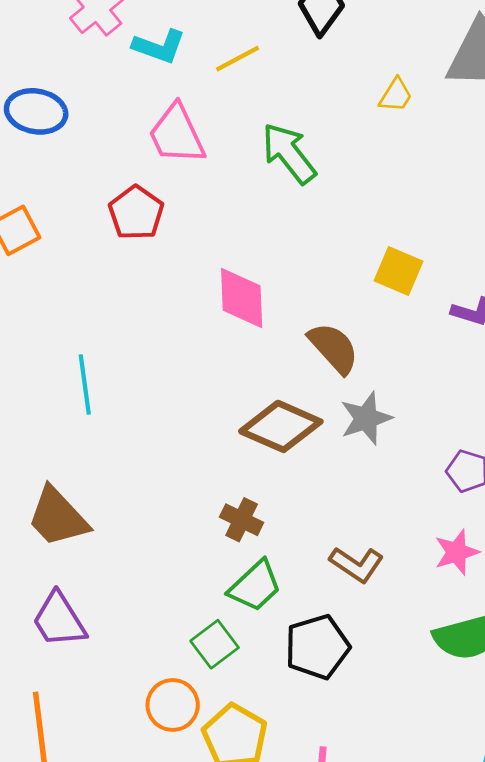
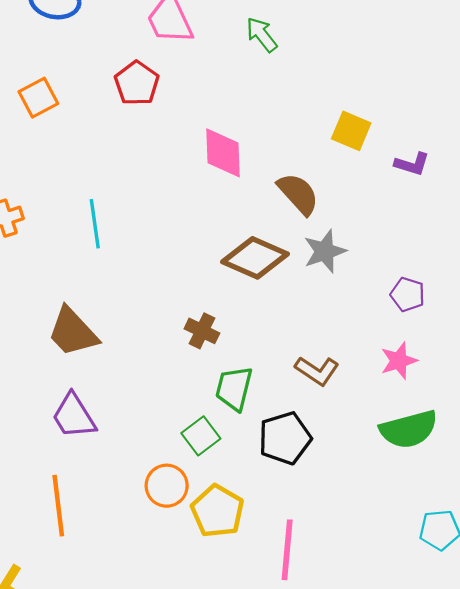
green arrow: (289, 153) -> (262, 35), size x0.7
brown cross: (242, 520) -> (202, 331), moved
green trapezoid: (255, 586) -> (234, 388), turned 147

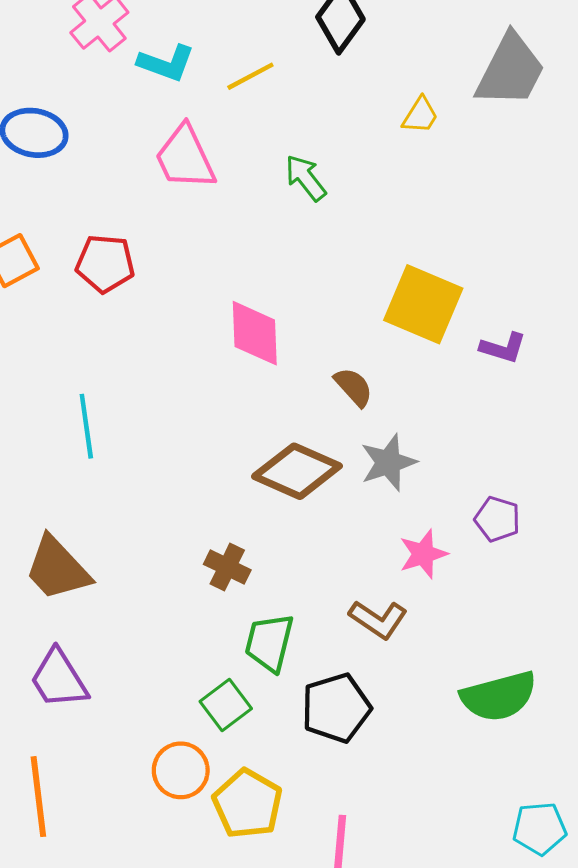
red pentagon: (137, 83) -> (105, 264), moved, turned -30
yellow square: (351, 131) -> (423, 304), size x1.5
brown semicircle: (298, 194) -> (354, 387), size x0.7
pink star: (399, 361) -> (423, 554), moved

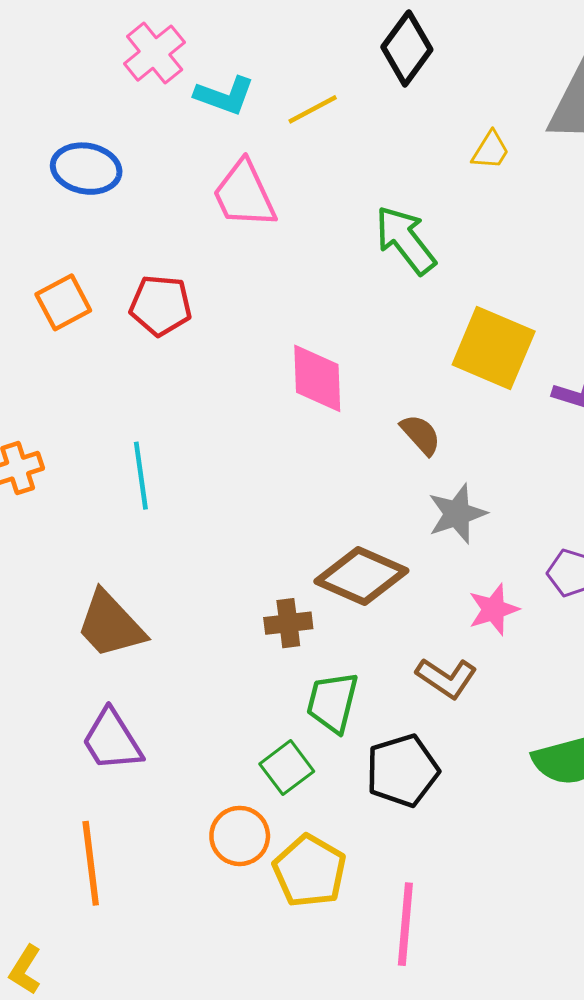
green arrow: (306, 178) -> (405, 240), moved, size x1.4
brown diamond: (297, 471) -> (361, 576), moved
brown cross: (227, 567) -> (288, 623), turned -33

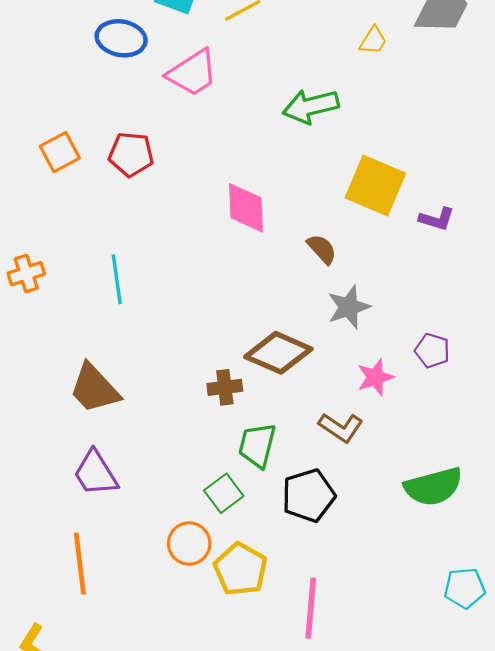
blue ellipse: (86, 169) -> (121, 38), moved
pink trapezoid: (244, 194) -> (192, 73), turned -98
green arrow: (405, 240) -> (311, 106), turned -66

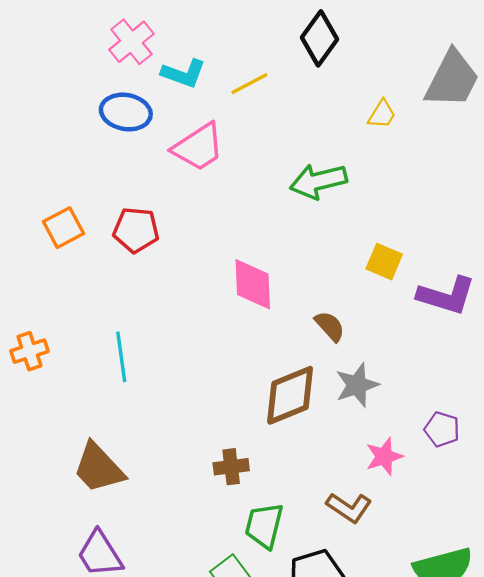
yellow square: (375, 185) -> (384, 262), size x0.6
purple L-shape: (437, 219) -> (446, 296), size x1.6
brown diamond: (278, 353) -> (290, 395), moved, turned -46

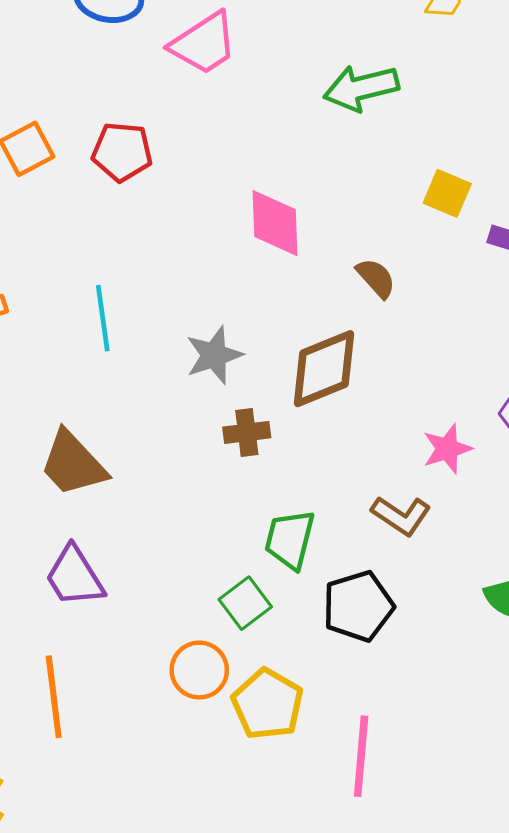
gray star: (357, 385) -> (214, 355), moved
brown cross: (231, 467) -> (247, 432), moved

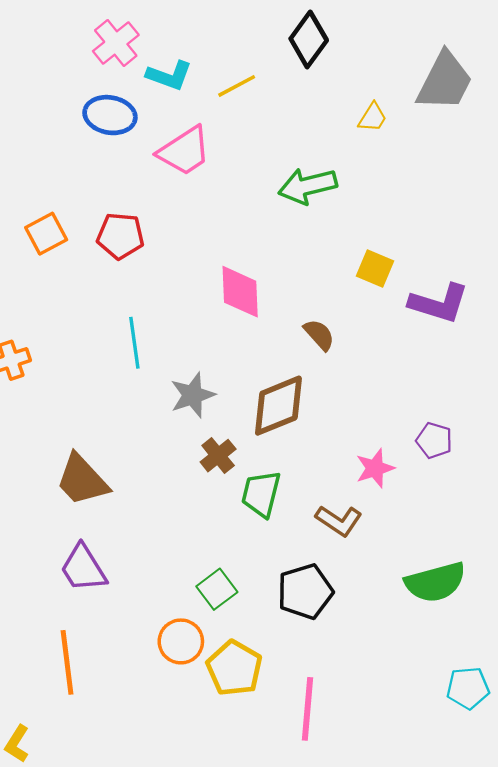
cyan line: (103, 318) -> (134, 343), moved
brown cross: (247, 432) -> (218, 456), turned -32
green trapezoid: (290, 539) -> (261, 494), moved

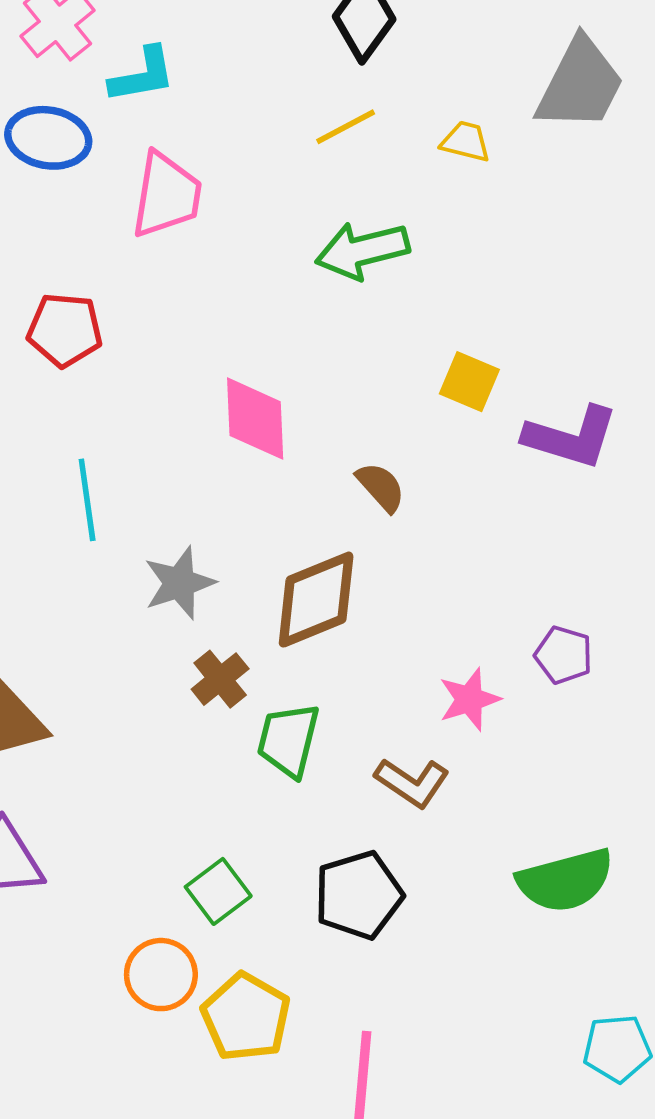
cyan L-shape: (169, 76) -> (142, 75), turned -30
yellow line: (237, 86) -> (346, 127), moved
yellow trapezoid: (373, 117) -> (466, 142), turned -108
pink trapezoid: (184, 151) -> (166, 195), turned -48

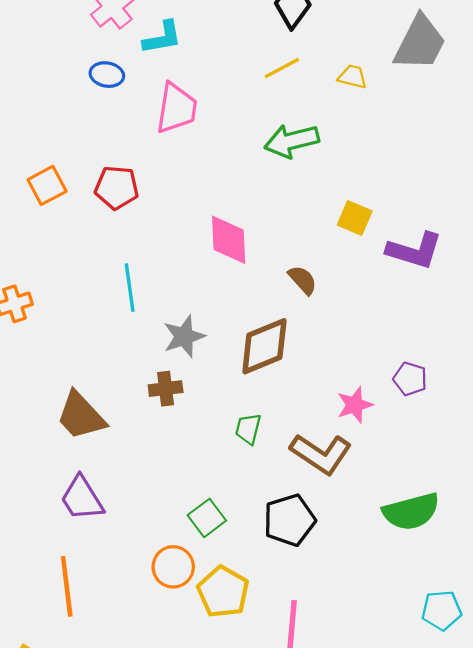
blue ellipse: (48, 138) -> (107, 75), size x0.7
brown cross: (220, 679) -> (166, 389), moved, turned 32
green trapezoid: (288, 740) -> (248, 429), size x0.7
brown L-shape: (412, 782) -> (321, 454), size x1.4

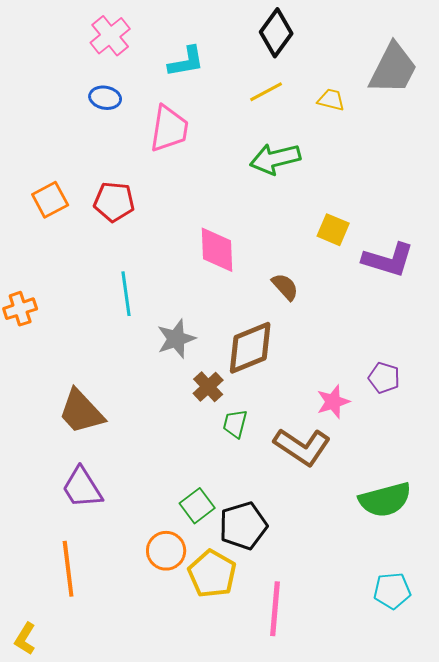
cyan L-shape: (162, 38) -> (186, 62), moved
brown cross: (166, 389) -> (208, 387), moved, turned -36
black pentagon: (289, 520) -> (243, 526), moved
cyan pentagon: (442, 610) -> (392, 591), moved

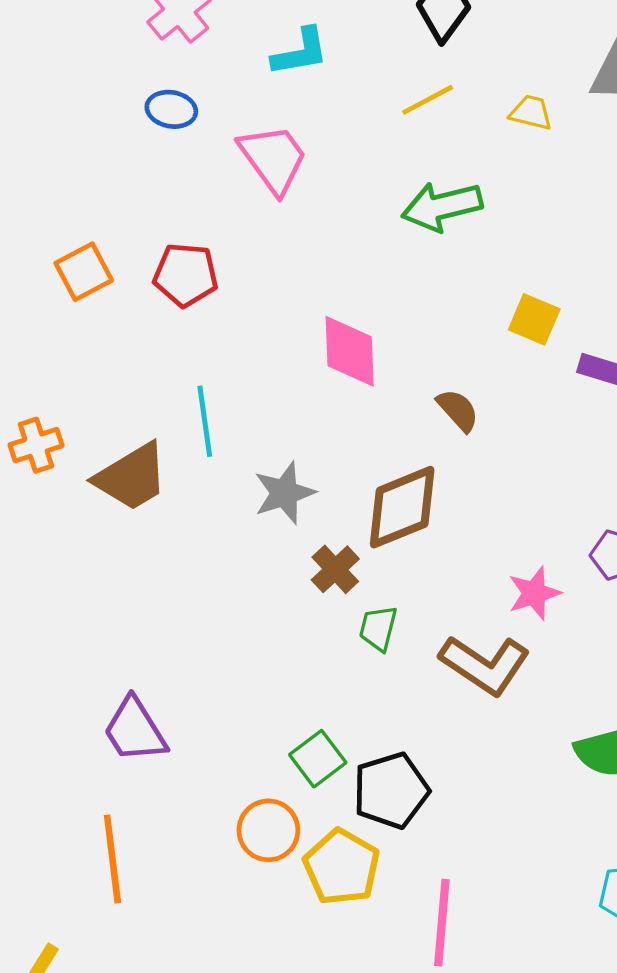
pink trapezoid: (169, 129) -> (273, 159), turned -45
brown trapezoid: (81, 412) -> (132, 477), moved, turned -78

